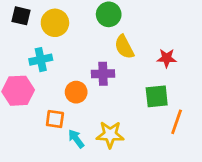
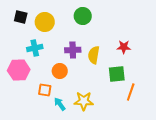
yellow semicircle: (124, 47) -> (94, 55), moved, turned 36
purple cross: (103, 74) -> (73, 50), moved

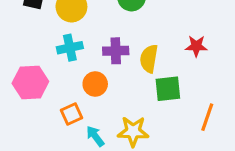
cyan cross: (35, 48) -> (70, 48), moved
green square: (117, 74) -> (168, 89), moved
orange square: (45, 90) -> (71, 114), turned -32

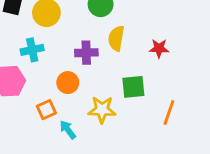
cyan cross: (70, 48) -> (32, 50), moved
yellow semicircle: (149, 59) -> (116, 38), moved
yellow star: (133, 131) -> (102, 110), moved

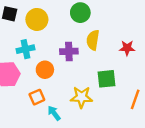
orange circle: (68, 83) -> (45, 70), moved

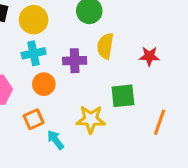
cyan cross: (25, 49) -> (34, 53), moved

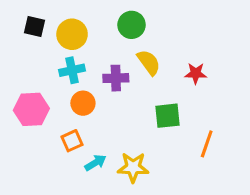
yellow semicircle: (105, 46) -> (149, 62), turned 135
yellow star: (91, 119) -> (133, 167), moved
cyan arrow: (56, 140) -> (96, 163), turned 96

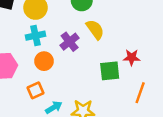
red star: (196, 73) -> (132, 57), moved
purple cross: (116, 78) -> (70, 42), turned -36

